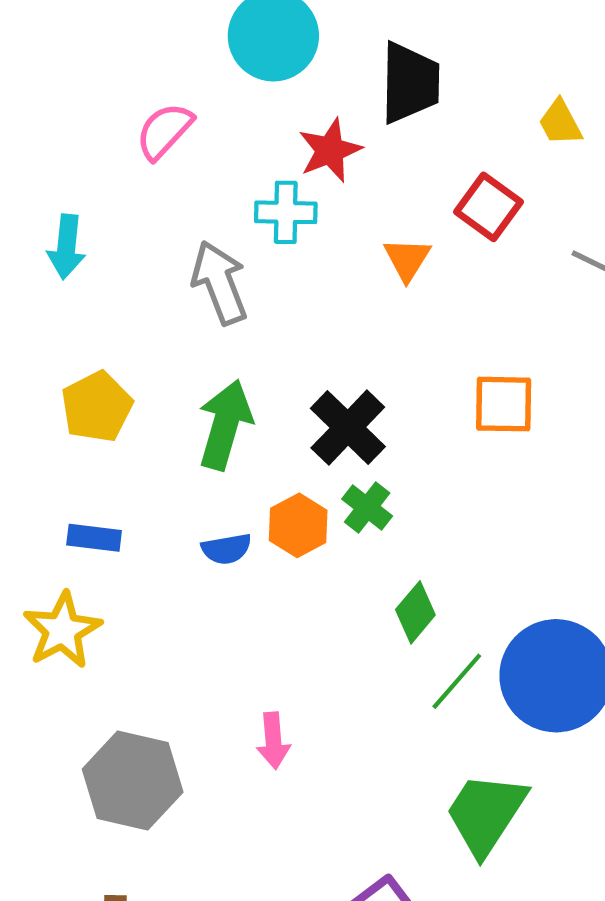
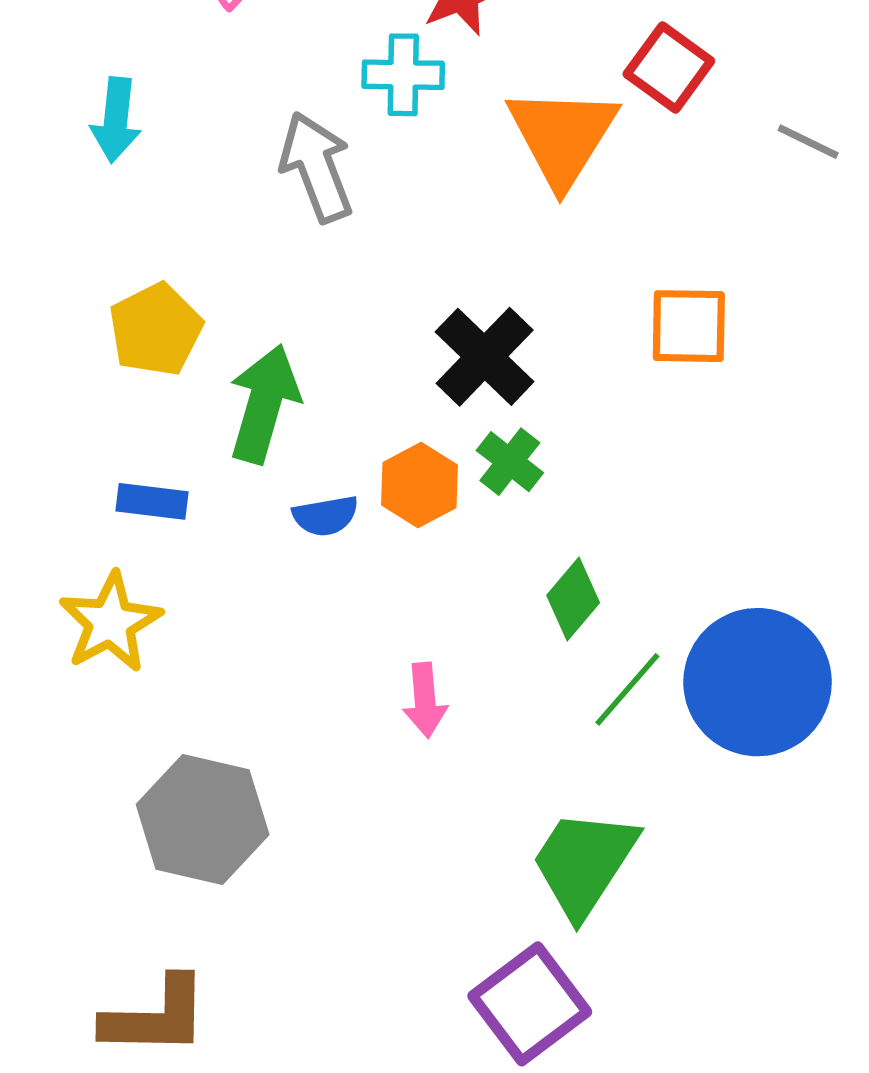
orange triangle: (407, 259) -> (562, 136), size x1.8
green arrow: (225, 425) -> (264, 404), moved
pink arrow: (273, 741) -> (425, 700), moved
green trapezoid: (486, 814) -> (584, 863), moved

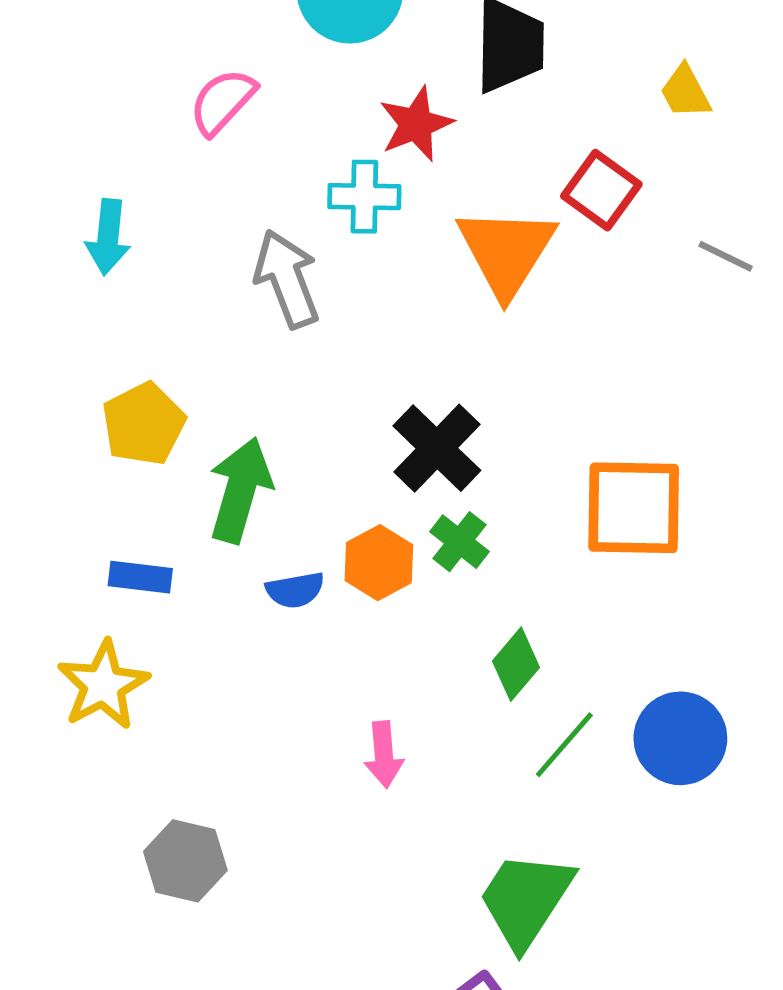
orange square: (689, 326) -> (634, 508), moved, size x1.4
blue circle: (758, 682) -> (680, 738), size x0.7
gray hexagon: (203, 819) -> (185, 861), size x0.7

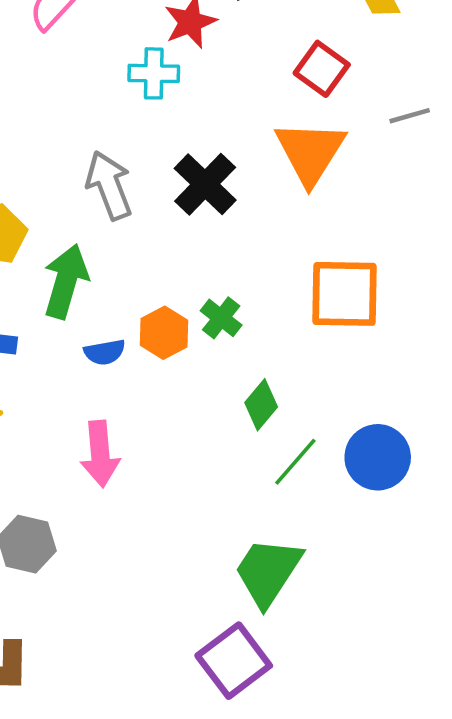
orange triangle: (506, 251) -> (310, 152), moved
gray line: (726, 256) -> (410, 116), turned -42
gray arrow: (287, 279) -> (109, 185), moved
black cross: (437, 448) -> (205, 184), moved
pink arrow: (384, 754) -> (100, 454), moved, size x1.4

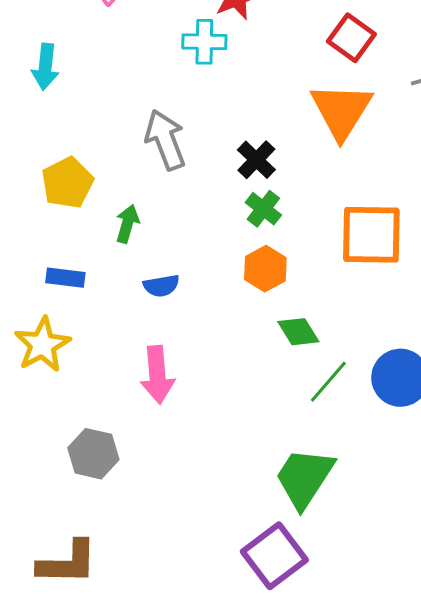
black cross: (205, 184) -> (256, 160), moved, size x0.7
green arrow: (66, 281) -> (127, 224), size x0.6
green cross: (221, 318) -> (263, 209), moved
orange hexagon: (164, 333) -> (265, 269), moved
green diamond: (261, 405) -> (298, 332), turned -72

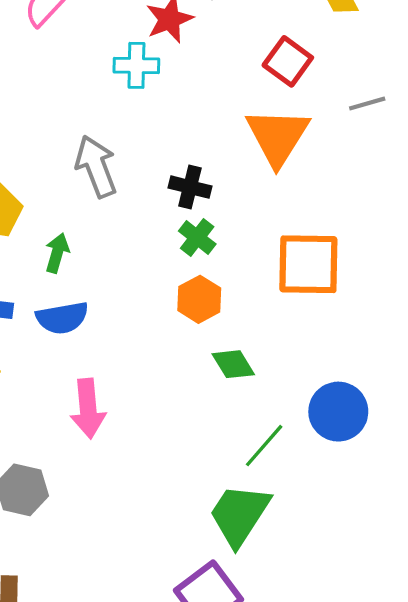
black cross: (256, 160) -> (190, 187), turned -30
blue semicircle: (161, 286) -> (62, 318), moved, size x1.4
green line: (328, 382) -> (264, 446), moved

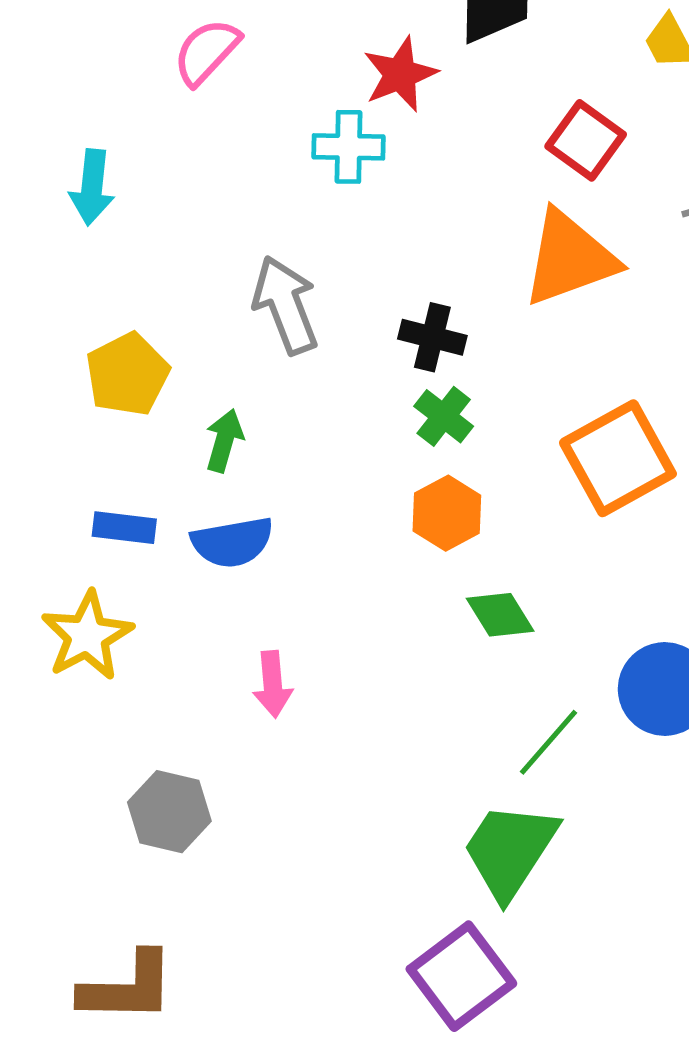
orange triangle: (278, 137) -> (570, 258), turned 38
orange square: (308, 264) -> (618, 458), turned -30
pink arrow: (88, 408) -> (273, 684), size x0.7

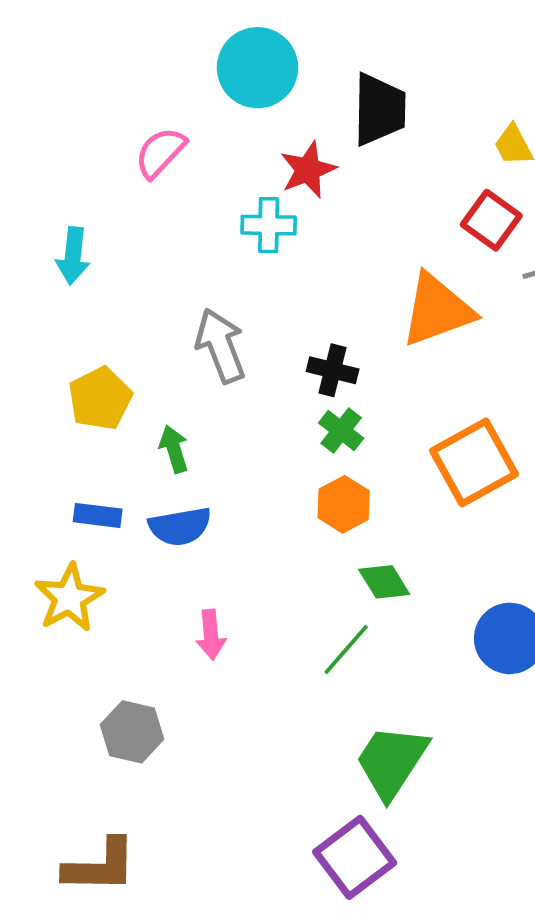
red square: (586, 140) -> (491, 220), moved
green arrow: (224, 441) -> (174, 449), turned -33
green line: (549, 742) -> (346, 649), moved

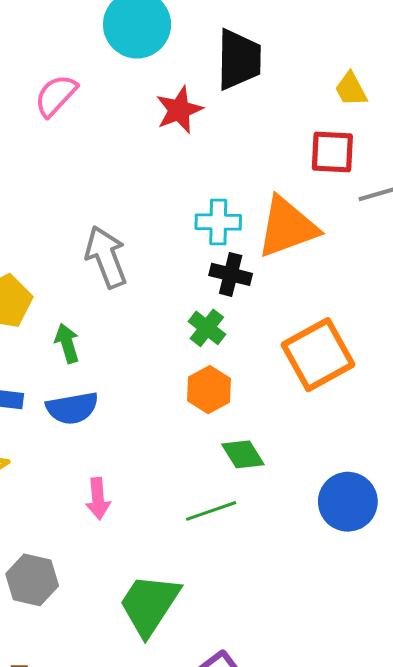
red square: (491, 220) -> (332, 152), turned -33
cyan cross: (269, 225) -> (218, 222), moved
black cross: (333, 370) -> (231, 274), moved
green line: (346, 649) -> (211, 511), turned 30
green trapezoid: (392, 761) -> (149, 605), moved

